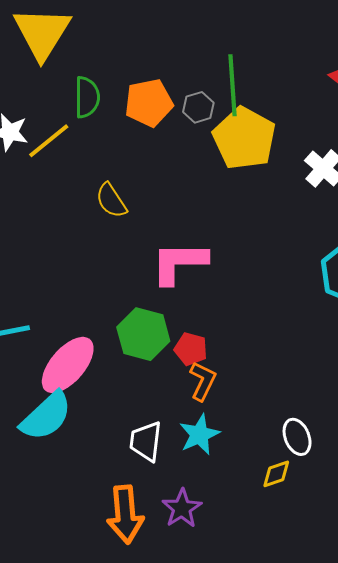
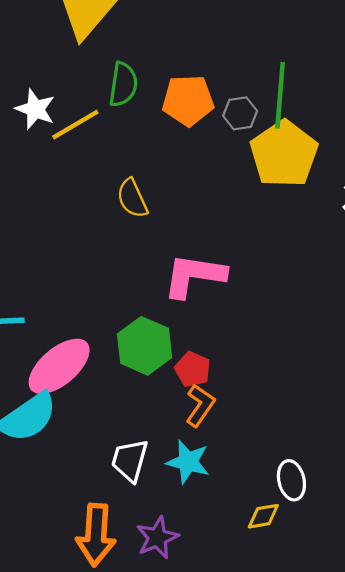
cyan star: (199, 435) -> (188, 462), turned 30

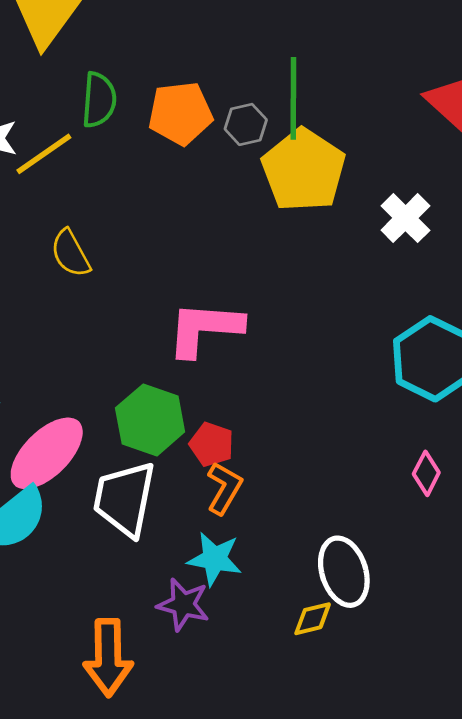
yellow semicircle: (132, 198) -> (71, 253), moved
white trapezoid: (130, 460) -> (125, 499), moved, size x1.4
white ellipse: (291, 480) -> (344, 572), size x1.4
purple star: (157, 538) -> (183, 605), moved, turned -30

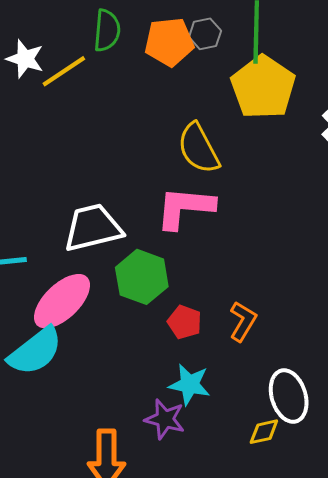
gray hexagon: (246, 124) -> (205, 34), moved
yellow semicircle: (71, 253) -> (198, 148), moved, size x1.4
red pentagon: (212, 444) -> (185, 322), moved
orange L-shape: (224, 488) -> (243, 321), moved
white trapezoid: (125, 499) -> (93, 228), moved, turned 64

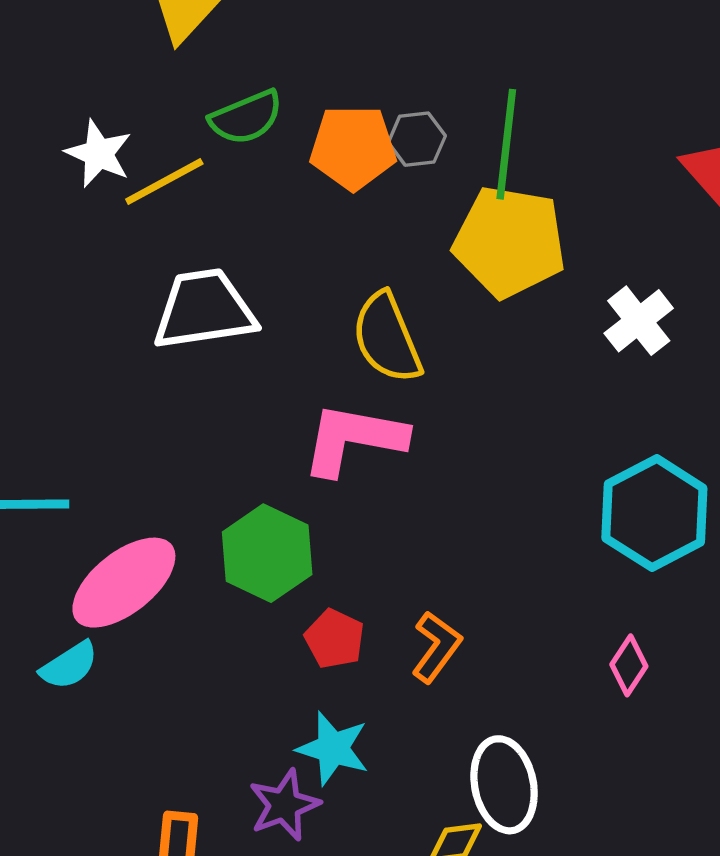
green semicircle: (107, 30) -> (246, 117), turned 57
yellow pentagon: (263, 87) -> (510, 242), turned -30
white trapezoid: (93, 228) -> (204, 309), moved
cyan semicircle: (35, 351) -> (69, 665), size x0.6
purple star: (165, 419) -> (284, 805), turned 30

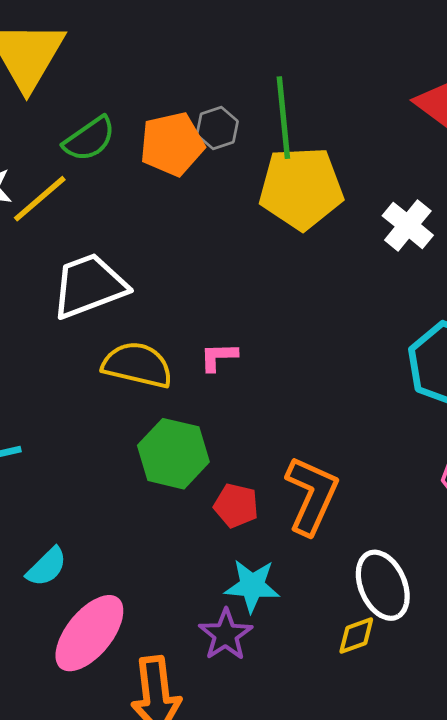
yellow semicircle: (387, 338) -> (137, 365), moved, turned 138
pink L-shape: (354, 439) -> (219, 357), size x0.5
pink ellipse: (124, 583) -> (89, 633), moved
orange L-shape: (436, 647) -> (312, 495), size x1.5

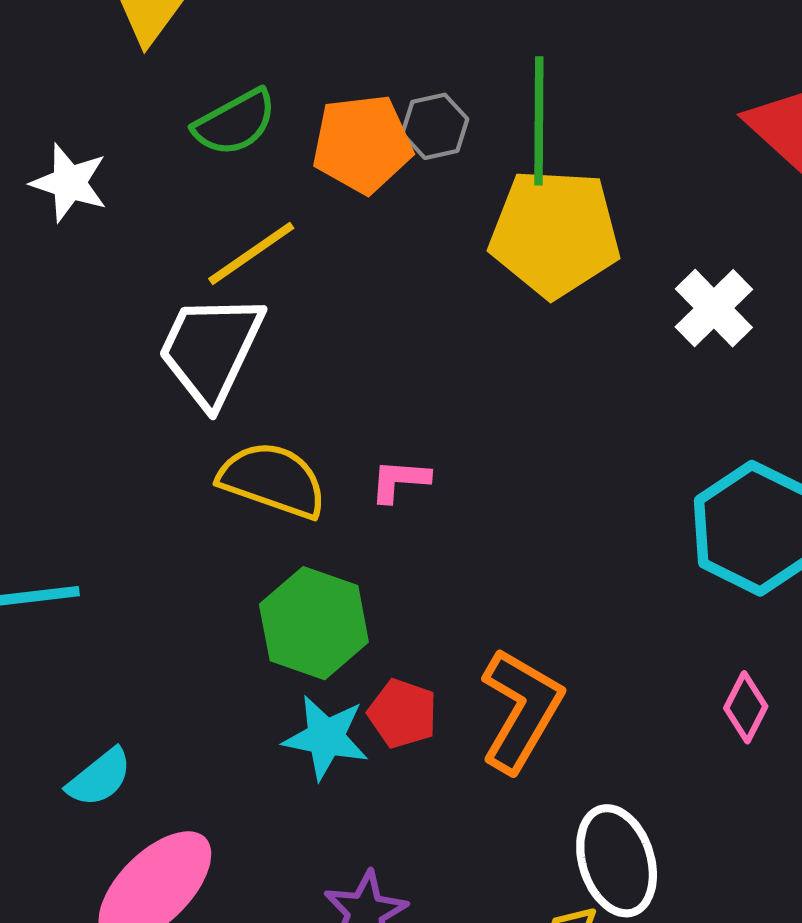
yellow line: (40, 199) -> (251, 253), moved
white trapezoid: (89, 286) -> (211, 350), turned -50
cyan star: (252, 586) -> (326, 737), moved

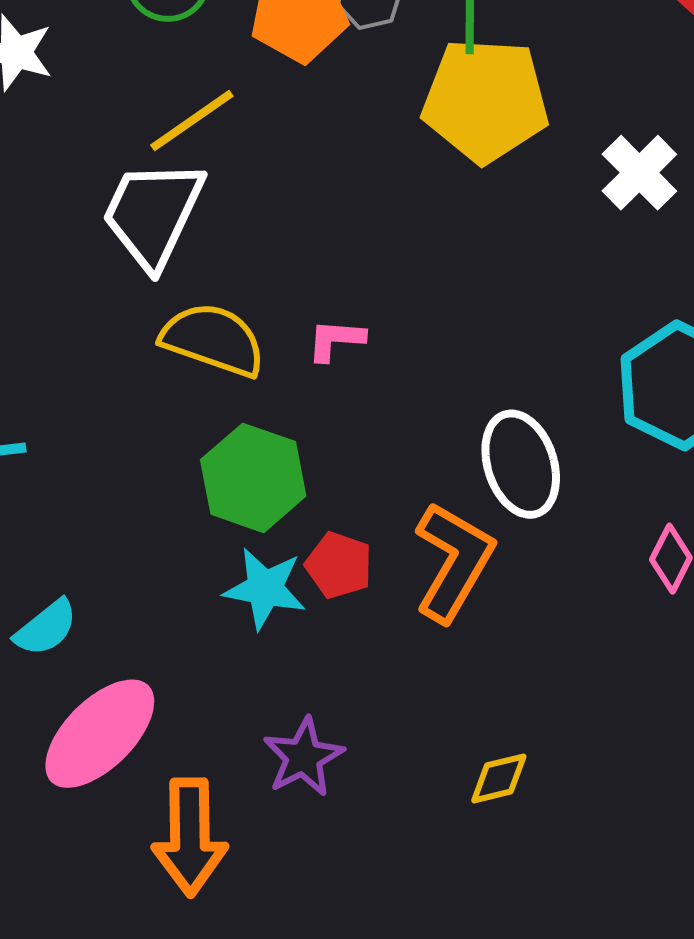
white ellipse: (617, 861) -> (521, 464), moved

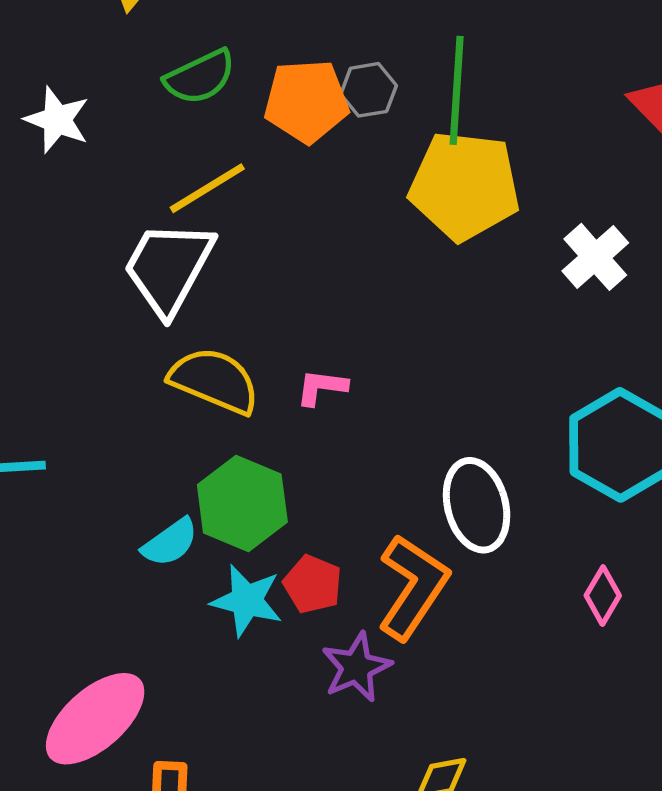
cyan semicircle: (46, 628) -> (170, 542), moved
purple star: (303, 757) -> (356, 667), moved

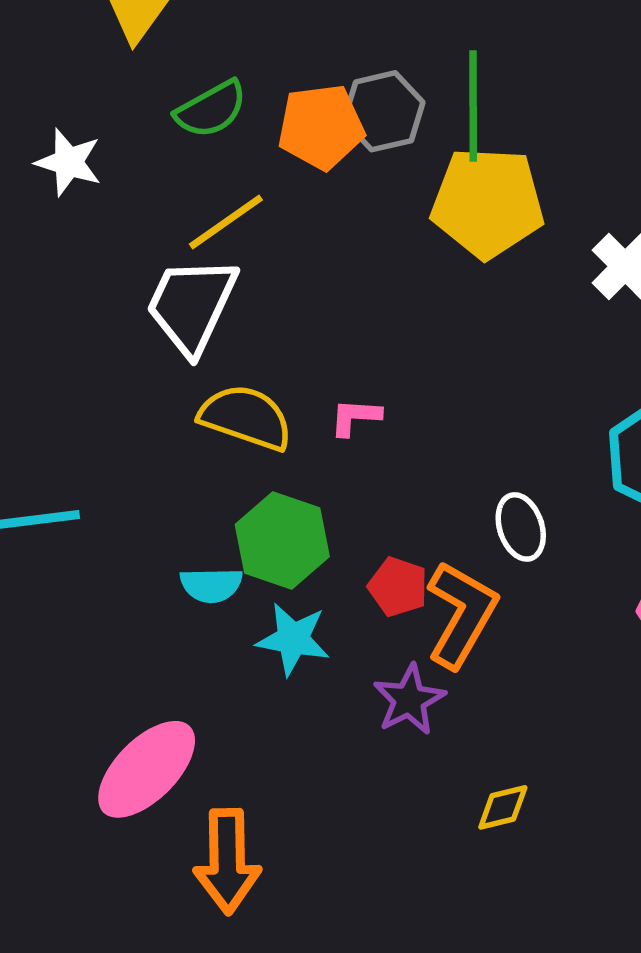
gray hexagon: (369, 90) -> (383, 111), size x1.4
white ellipse: (477, 505) -> (521, 527), size x0.7
cyan semicircle: (170, 542) -> (211, 585), turned 38
red pentagon: (313, 584) -> (398, 587), moved

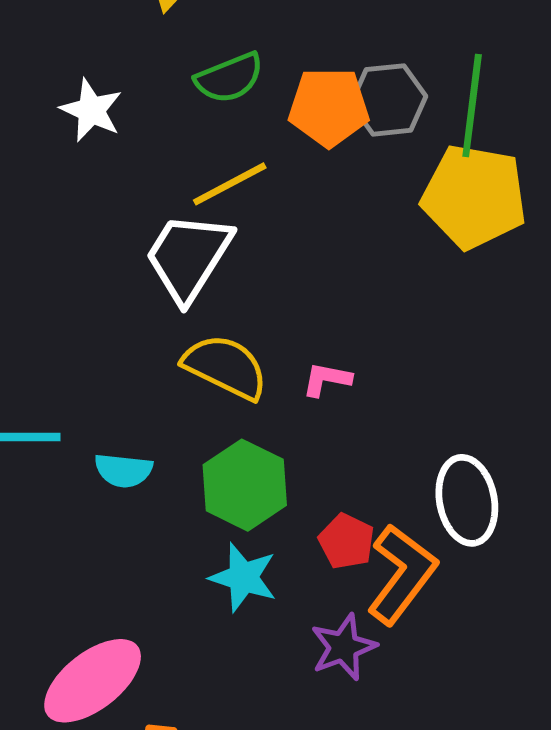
white ellipse: (521, 527) -> (467, 500), size x1.4
cyan semicircle: (211, 585) -> (123, 470), moved

